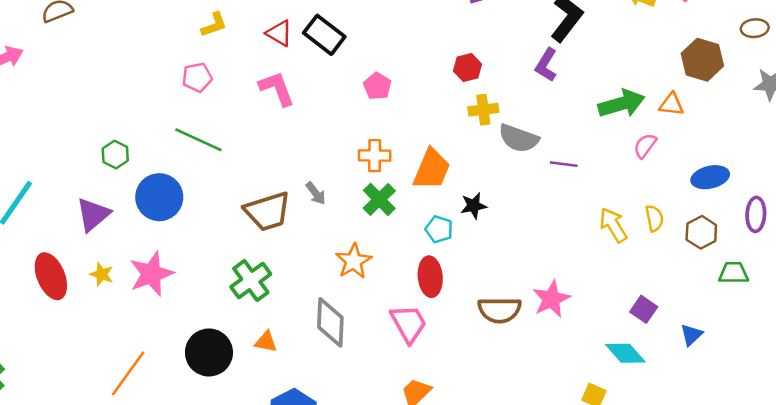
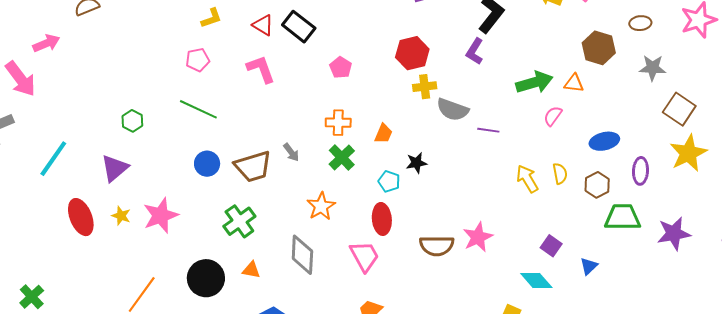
red hexagon: (467, 68) -> (412, 53), size x1.5
orange trapezoid: (432, 169) -> (384, 134), size x0.6
blue circle: (159, 197) -> (207, 164), moved, size x0.7
green trapezoid: (734, 273) -> (623, 217), size x1.5

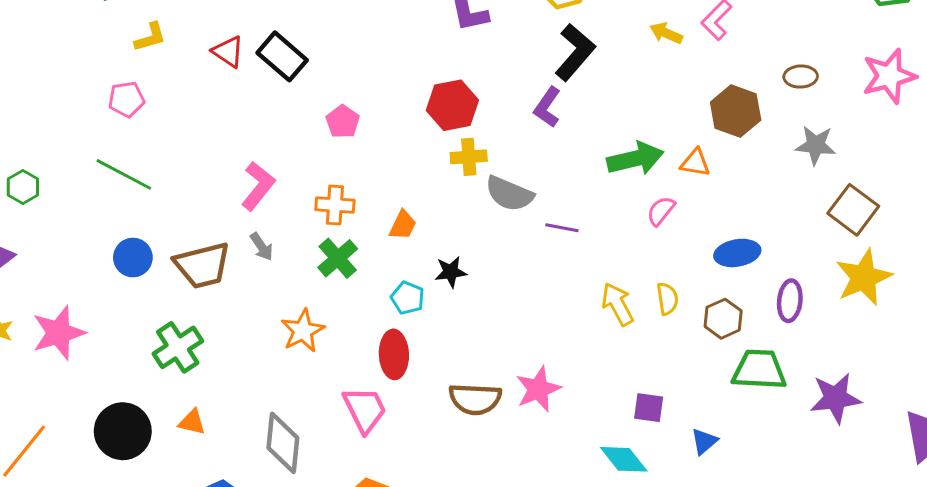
pink L-shape: (261, 69) -> (258, 186), moved, turned 56
purple square: (551, 246) -> (649, 408), turned -30
gray diamond: (302, 255) -> (283, 443), moved

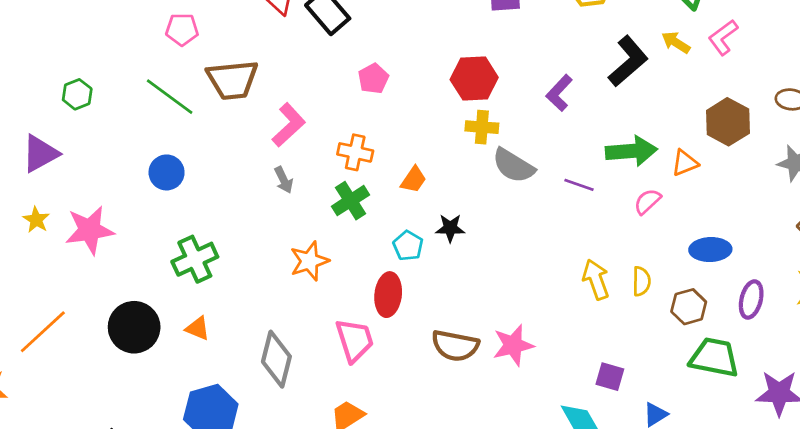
black L-shape: (575, 52) -> (628, 61), moved
orange triangle: (695, 163) -> (685, 163), turned -40
purple line: (562, 228) -> (579, 185), moved
brown trapezoid: (202, 265) -> (232, 80), moved

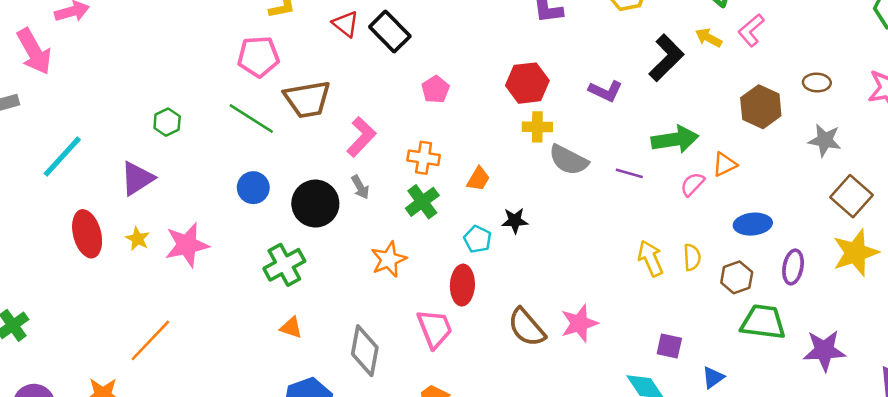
pink pentagon: (182, 29) -> (258, 57), size x1.4
purple L-shape: (559, 93) -> (606, 91), turned -104
orange triangle: (685, 163) -> (725, 164), moved
black circle: (134, 327) -> (315, 204), moved
brown semicircle: (455, 346) -> (527, 327), turned 42

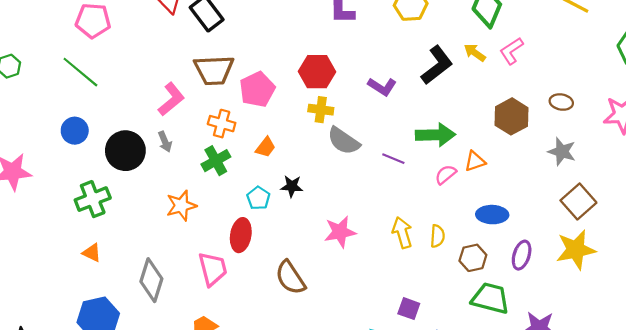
pink pentagon: (436, 89) -> (257, 89), moved, size x1.5
brown trapezoid: (307, 99) -> (214, 70), moved
pink star: (579, 323) -> (340, 232), moved

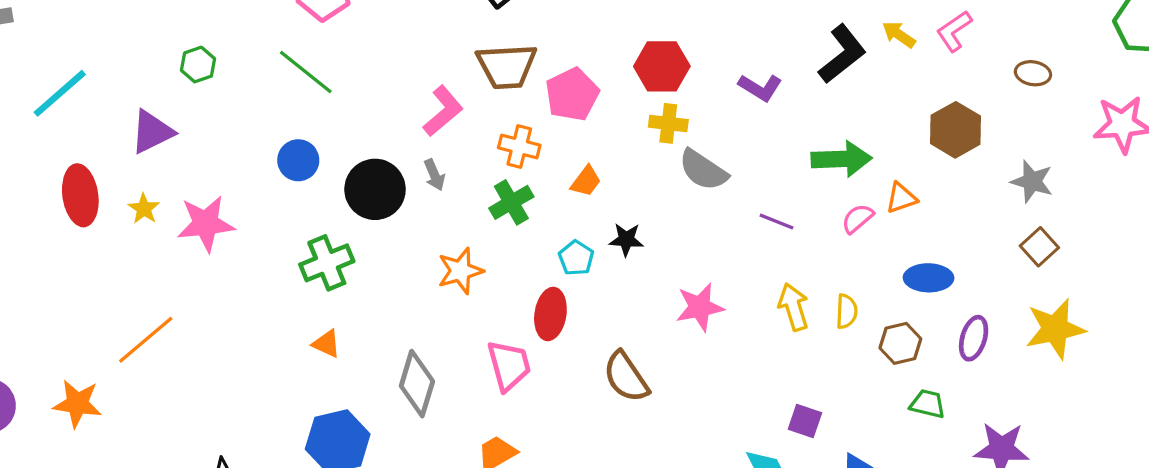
brown ellipse: (561, 102) -> (1033, 73), moved
purple line: (393, 159) -> (776, 221), moved
brown square: (578, 202) -> (1039, 247), moved, size x0.7
green trapezoid: (490, 298) -> (928, 404), size x0.6

